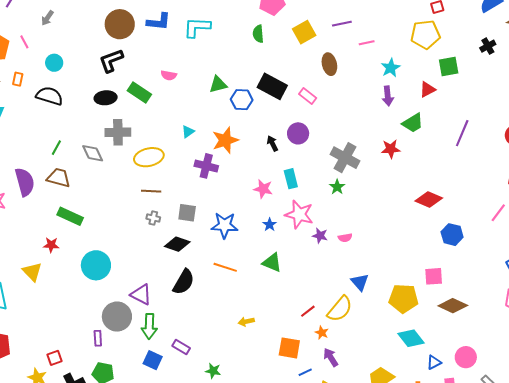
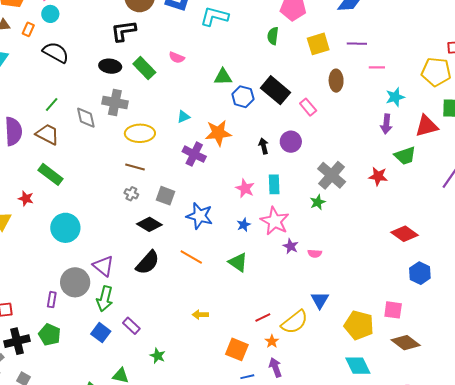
cyan circle: (54, 63) -> (50, 14), moved
red triangle: (427, 89) -> (427, 126), size x1.4

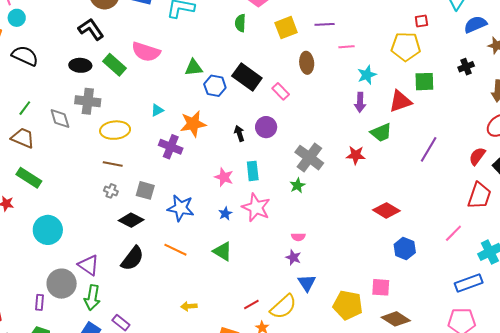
black L-shape: (123, 31) -> (91, 29), turned 68
pink semicircle: (177, 58) -> (146, 52), size x1.8
purple star: (291, 246) -> (293, 257), moved

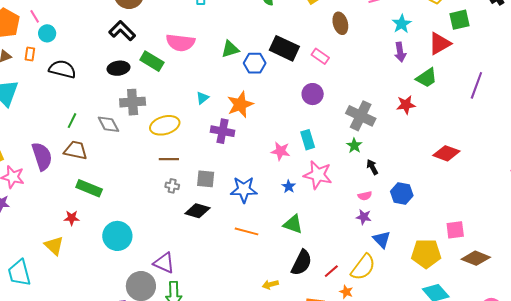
black arrow: (239, 133) -> (372, 167), moved
blue hexagon: (405, 248) -> (402, 193), moved
black semicircle: (132, 258) -> (301, 263), moved

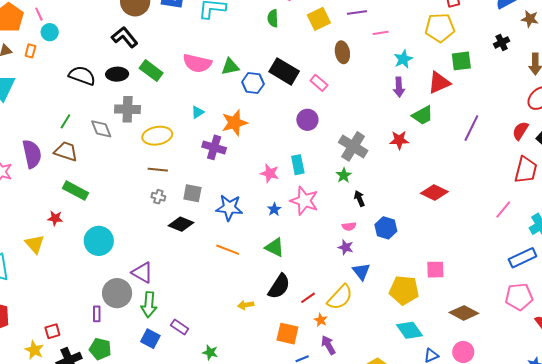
pink semicircle: (180, 43) -> (197, 63), moved
black semicircle: (62, 69) -> (82, 76), moved
brown diamond: (476, 258) -> (464, 313), moved

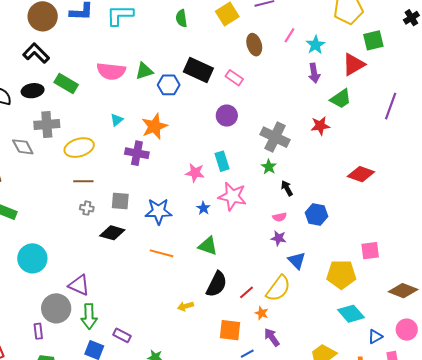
pink line: (381, 33) -> (290, 35), moved, turned -42

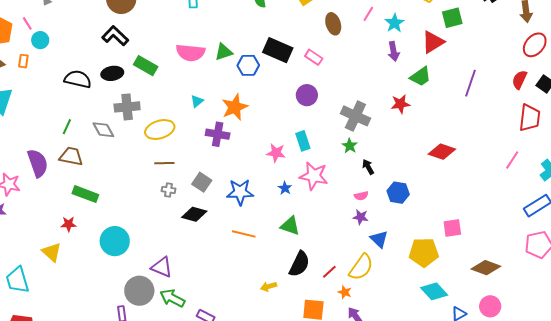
gray square: (120, 201) -> (202, 182), turned 30
green arrow: (89, 316) -> (172, 298), turned 120

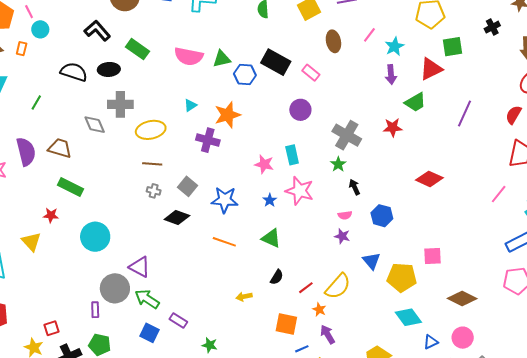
black L-shape: (115, 36) -> (97, 31), moved
green rectangle: (146, 66) -> (138, 49), moved
green line: (67, 127) -> (36, 102), moved
blue triangle: (379, 239) -> (372, 261), moved
black semicircle: (299, 264) -> (277, 277), size x0.6

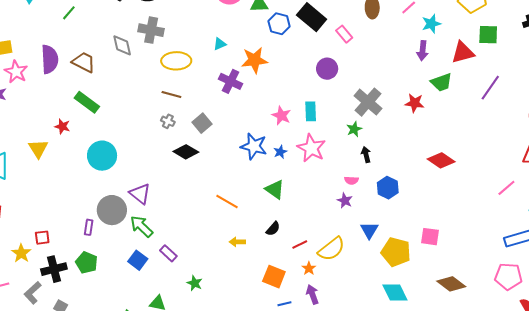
purple line: (464, 113) -> (490, 88), moved
blue star: (225, 200) -> (254, 146), moved
orange line: (224, 242) -> (227, 202), moved

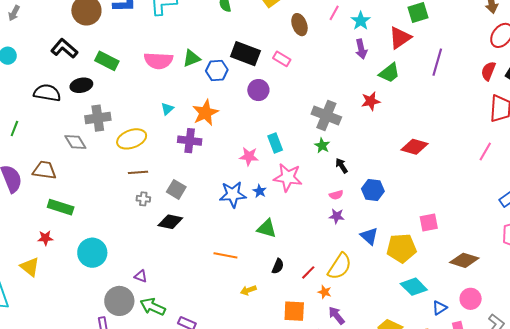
purple circle: (327, 69) -> (258, 90), moved
purple triangle: (140, 194) -> (141, 276), size x0.6

